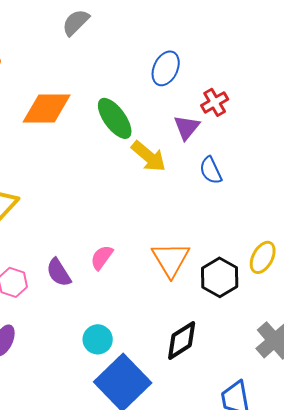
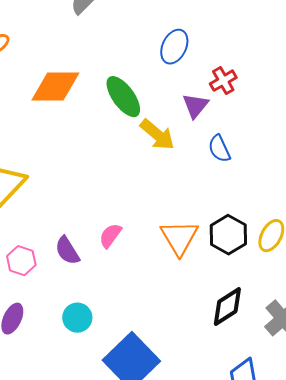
black hexagon: (220, 277) -> (228, 235), moved
cyan circle: (98, 339) -> (77, 318), moved
black diamond: (182, 340) -> (227, 307), moved

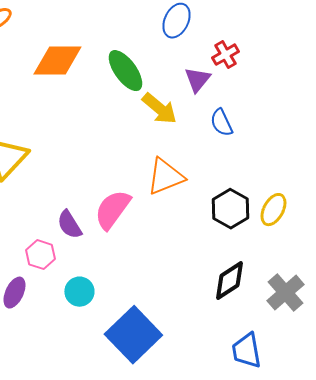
pink semicircle: (110, 236) -> (112, 210), size x1.6
orange triangle: (179, 238) -> (165, 177), moved, turned 39
pink hexagon: (21, 261) -> (40, 255), moved

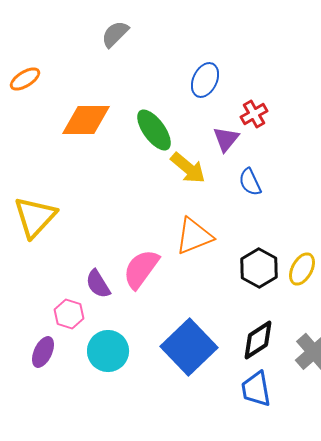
cyan circle: (79, 292) -> (108, 351), size x1.4
blue square: (133, 335) -> (189, 347), moved
blue trapezoid: (246, 351) -> (256, 389), moved

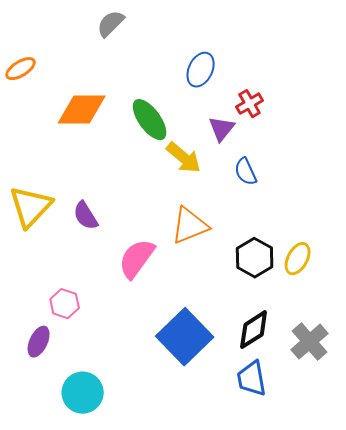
purple semicircle: (98, 284) -> (86, 216), moved
cyan circle: (108, 351) -> (83, 393), moved

